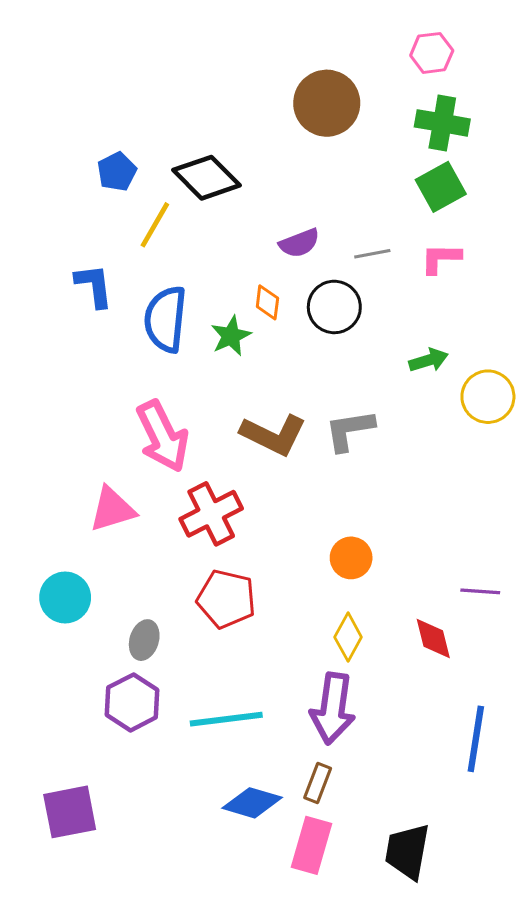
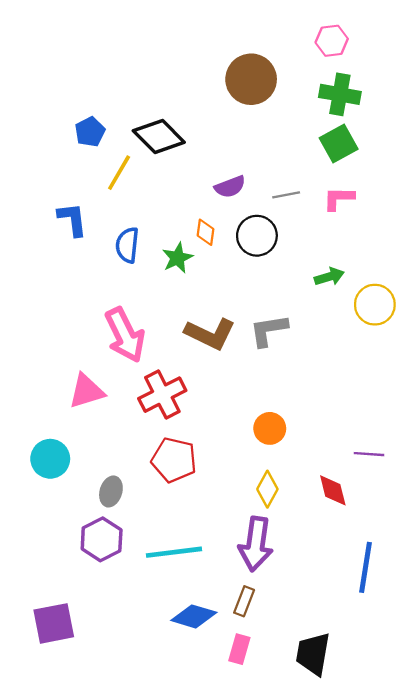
blue semicircle: (166, 319) -> (127, 245), size x0.7
pink rectangle: (312, 845) -> (239, 649), size x0.7

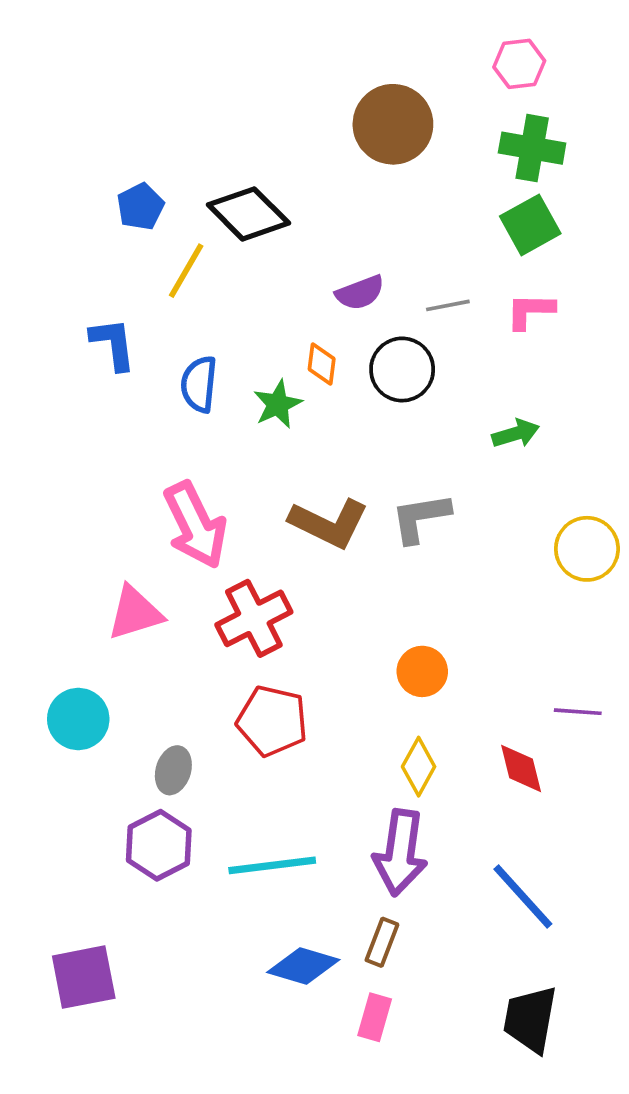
yellow circle: (375, 305) -> (587, 549), moved
blue line: (366, 567) -> (523, 897), moved, turned -51
black trapezoid: (313, 654) -> (530, 1019), moved

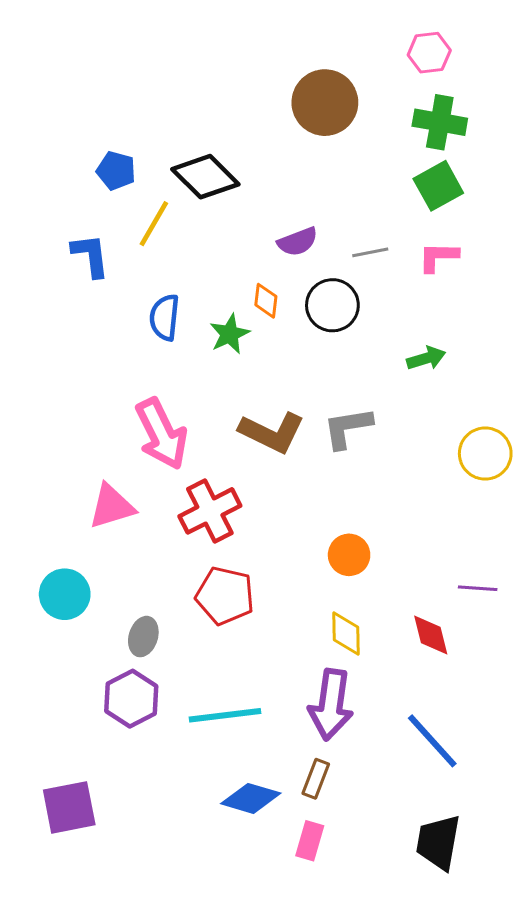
blue pentagon: (140, 207) -> (116, 171), turned -30
blue L-shape: (113, 344) -> (90, 255), moved
yellow diamond: (419, 767) -> (346, 634), turned -30

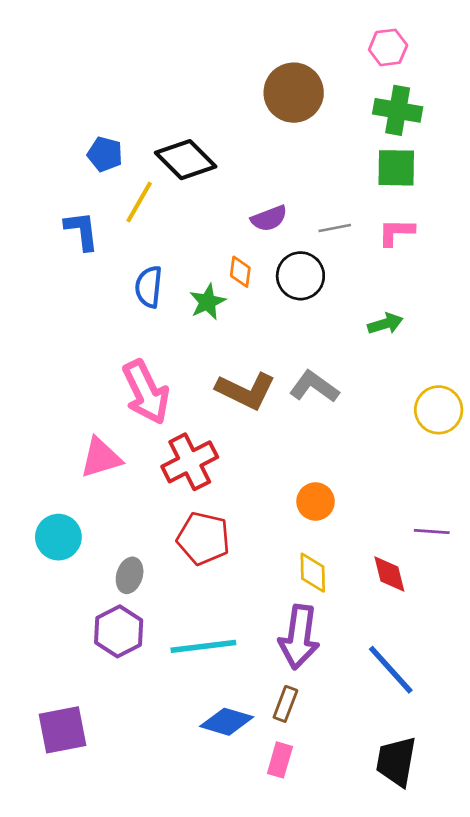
green square: (438, 186) -> (396, 168), turned 30
gray L-shape: (348, 428) -> (314, 387), turned 45

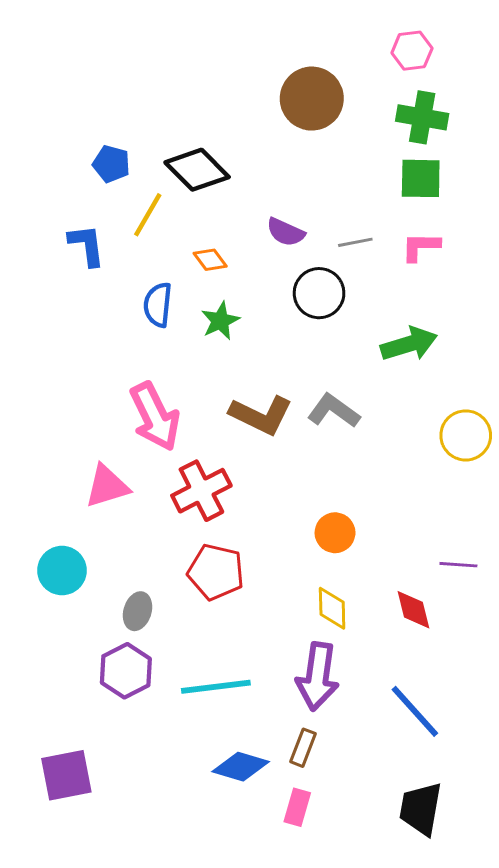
purple semicircle: (269, 218) -> (286, 232), turned 45
orange diamond: (240, 272) -> (210, 260), moved, turned -44
green arrow: (385, 324) -> (409, 344), size x1.5

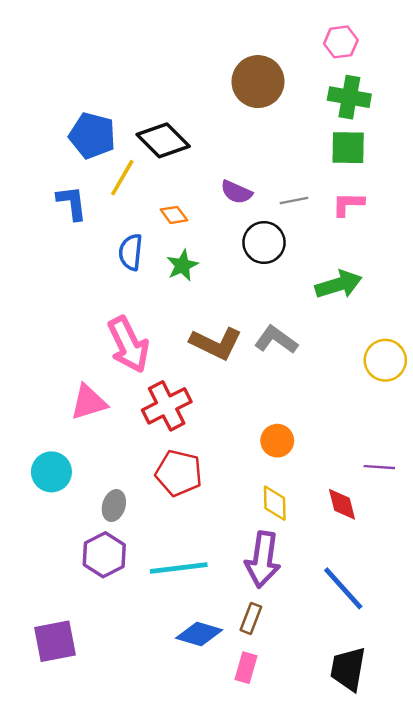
blue pentagon: (111, 164) -> (92, 136), size x1.5

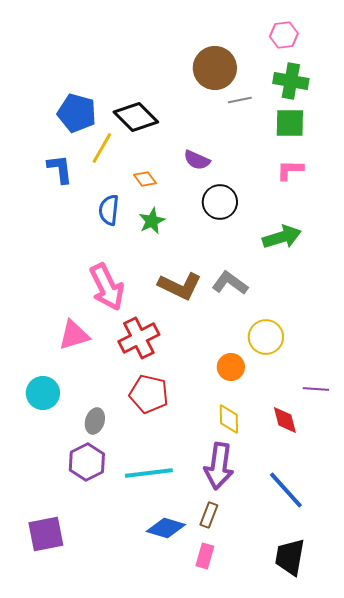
gray line: (294, 200) -> (240, 100), moved
yellow circle: (385, 360) -> (266, 337), moved

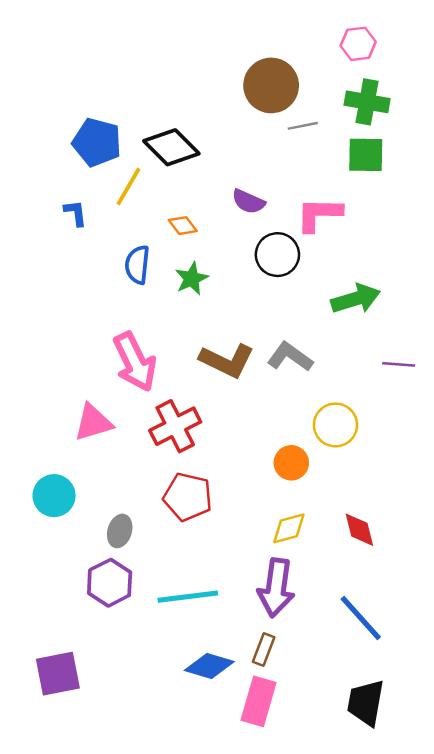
blue L-shape: (60, 169) -> (76, 213), size x0.7
pink L-shape: (290, 170) -> (319, 214), moved, size x1.4
purple line: (316, 389) -> (399, 364), moved
yellow diamond: (229, 419) -> (289, 528), turned 76
pink rectangle: (205, 556) -> (258, 701), size x1.5

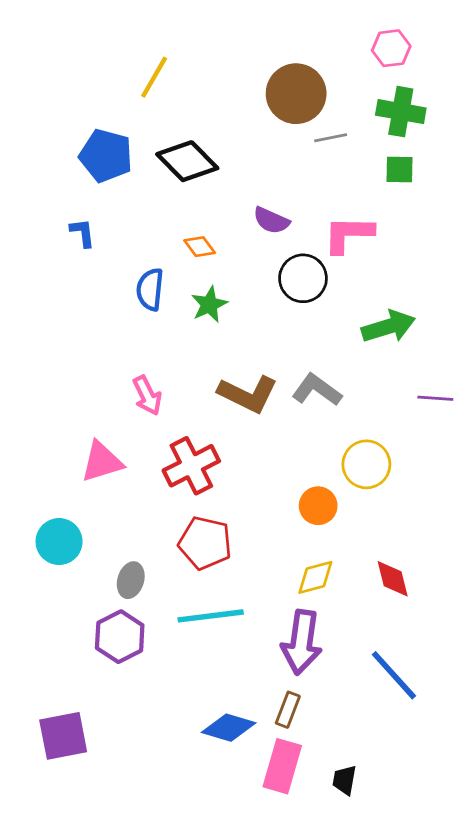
green square: (366, 155) -> (399, 169), size x0.7
yellow line: (129, 186) -> (154, 77), moved
pink arrow: (135, 362) -> (147, 395), size x0.6
cyan line: (188, 597) -> (211, 616), moved
black trapezoid: (366, 703) -> (344, 780), moved, size x0.6

